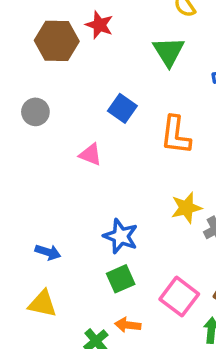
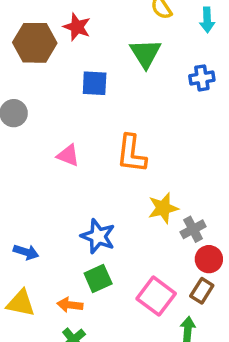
blue square: (122, 108) -> (95, 83), moved, turned -32
orange L-shape: (176, 135) -> (131, 154), moved
orange arrow: (128, 325) -> (70, 305), moved

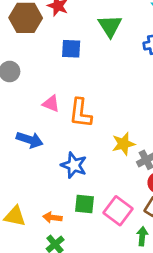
orange L-shape: (131, 154) -> (81, 113), moved
blue arrow: (26, 252) -> (30, 140), moved, size x1.4
green square: (98, 278) -> (85, 204), moved, turned 30

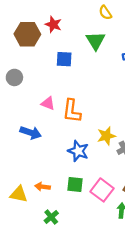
blue star: (74, 165) -> (78, 151), moved
orange arrow: (52, 217) -> (43, 187), moved

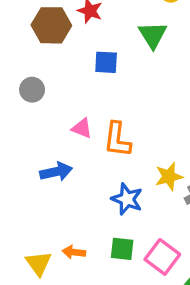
blue arrow: (31, 133) -> (56, 172), turned -30
yellow triangle: (19, 194) -> (38, 263), turned 42

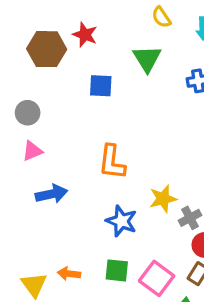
pink triangle: (82, 128) -> (32, 151), moved, turned -45

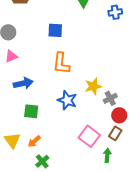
blue square: (101, 86) -> (55, 30), moved
green square: (117, 270) -> (31, 111), moved
orange arrow: (69, 274) -> (34, 141), moved, turned -48

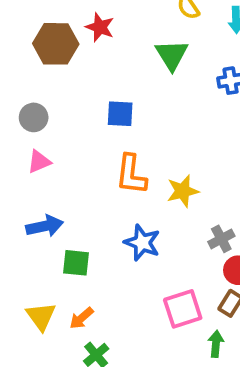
blue arrow: (23, 83) -> (45, 226), moved
yellow star: (93, 86) -> (183, 191), moved
pink square: (89, 136) -> (183, 309), turned 35

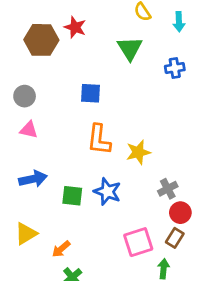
pink triangle: (39, 162) -> (29, 130), turned 36
green square: (76, 263) -> (72, 196), moved
yellow triangle: (41, 316) -> (26, 234), moved, turned 35

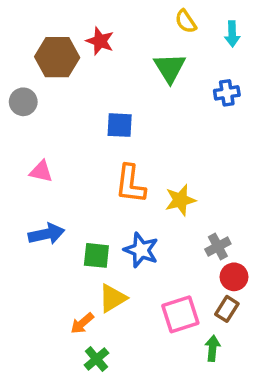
gray circle: (25, 96) -> (23, 102), moved
yellow triangle: (26, 234) -> (113, 298), moved

